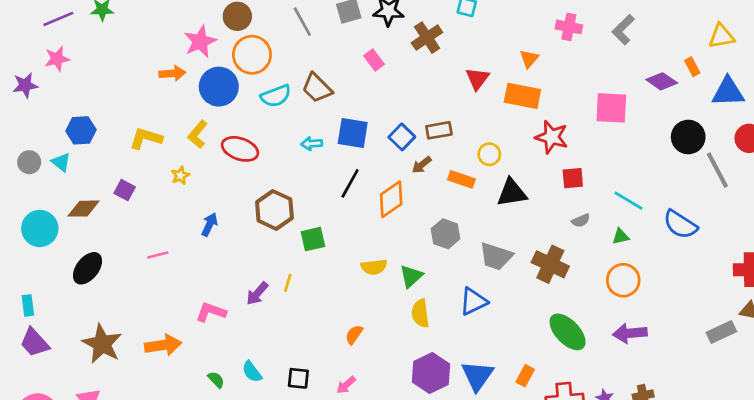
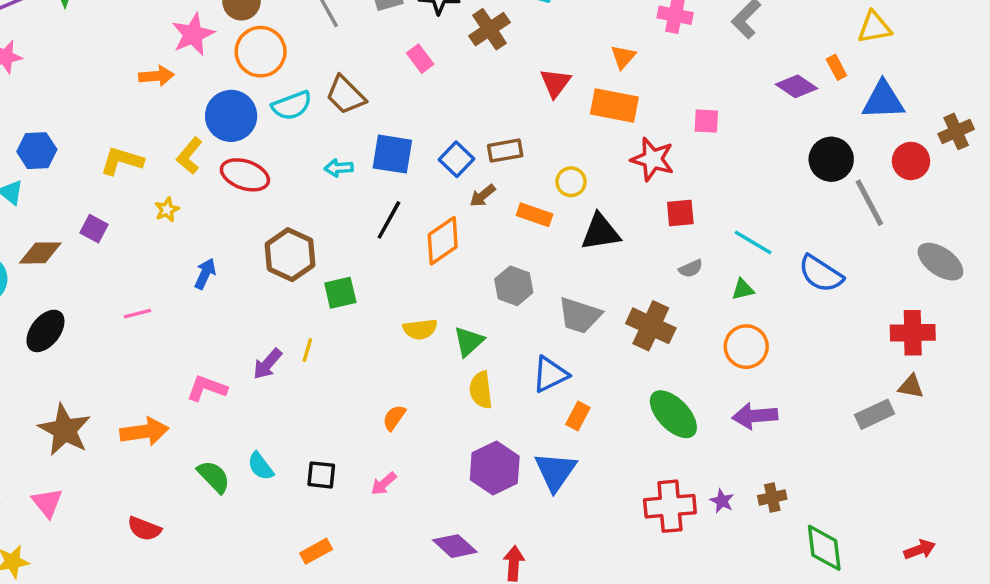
blue circle: (219, 87) -> (231, 116), moved
pink square: (611, 108) -> (706, 121), moved, size x0.6
orange rectangle: (525, 376) -> (578, 416), moved
green semicircle: (216, 380) -> (214, 477), size x1.5

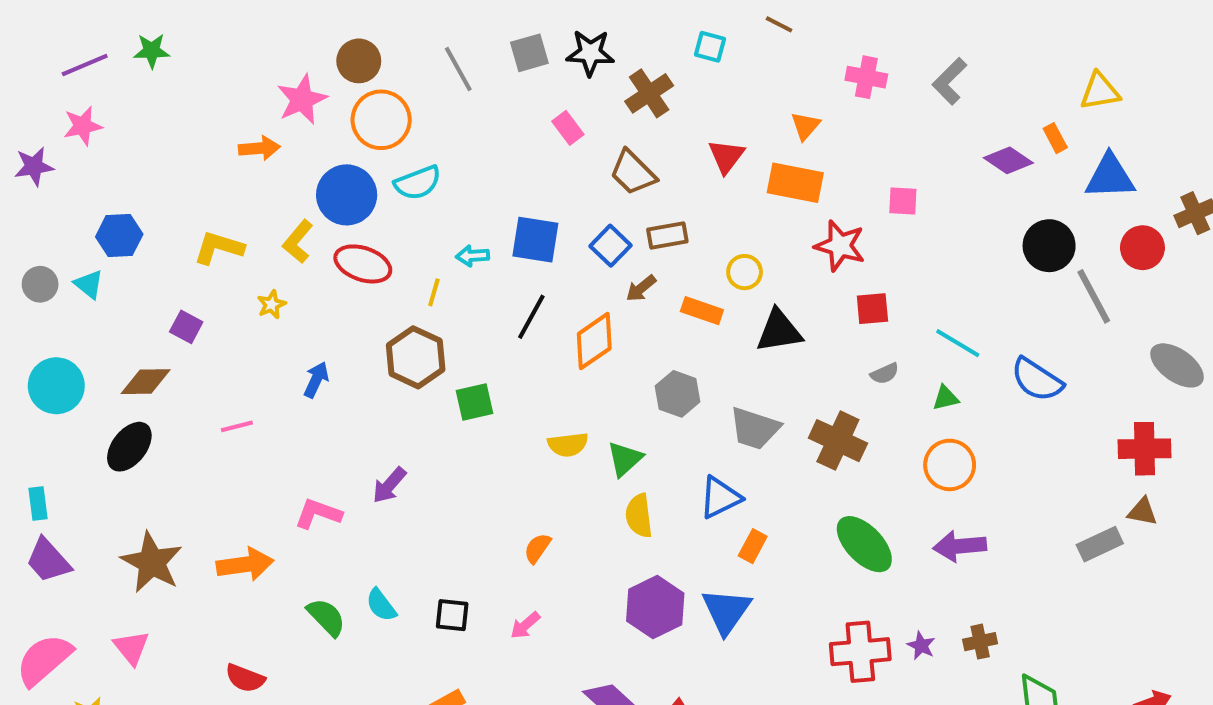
brown trapezoid: (346, 95) -> (633, 173), moved
brown diamond: (40, 253) -> (146, 382), moved
yellow line: (307, 350) -> (434, 292), moved

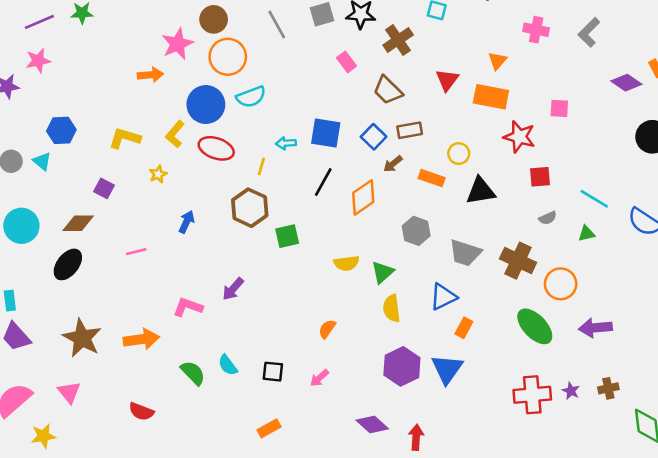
orange circle: (950, 465) -> (561, 284), moved

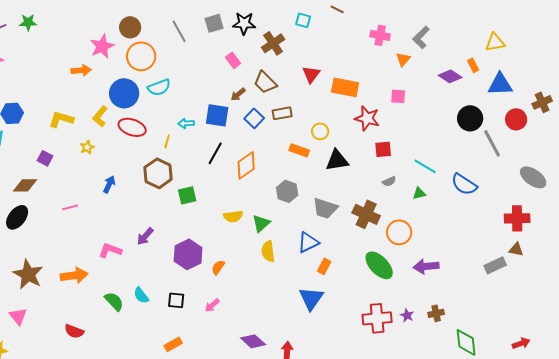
orange triangle: (497, 61) -> (403, 59), moved
brown arrow: (393, 164) -> (238, 94), moved
purple hexagon: (402, 366) -> (188, 254), moved

